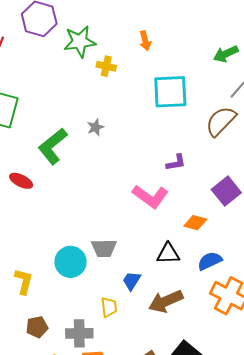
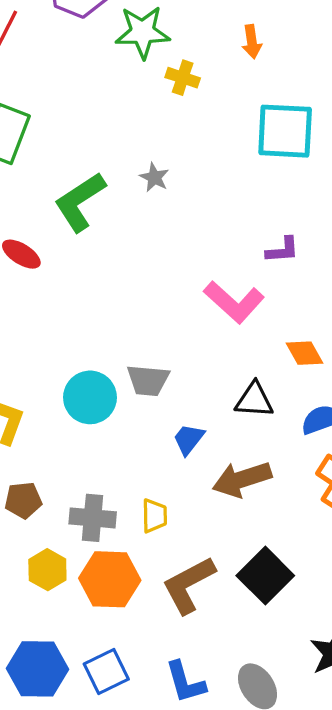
gray star: (95, 127) -> (154, 177), turned -30
orange diamond: (195, 223) -> (304, 353), turned 40
yellow trapezoid: (109, 307) -> (154, 516), moved

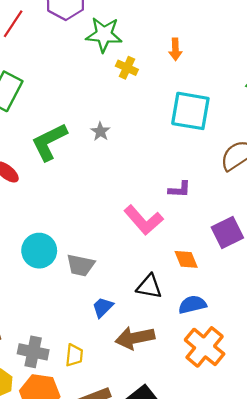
cyan circle: (90, 397) -> (39, 251), moved

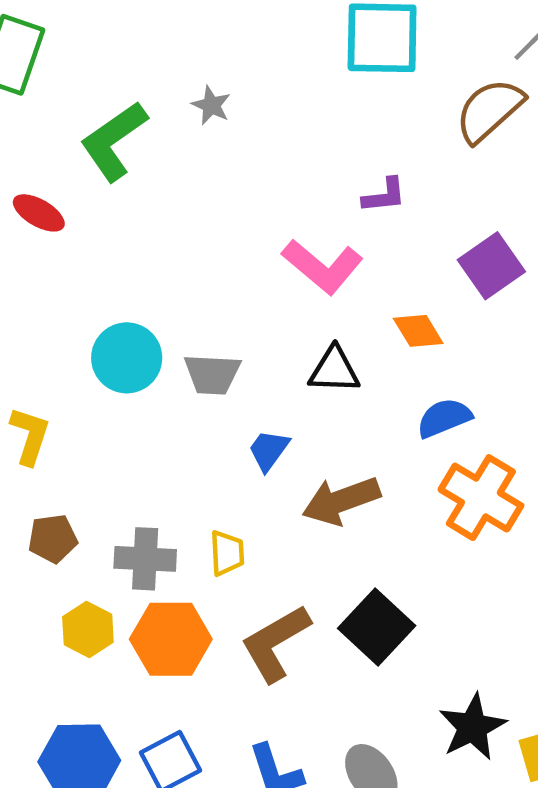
black triangle: (149, 286) -> (334, 370), moved

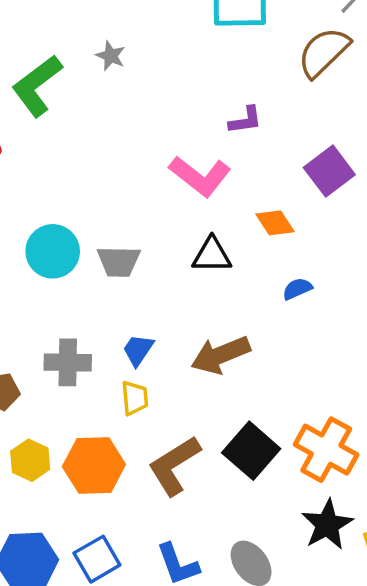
blue semicircle: (444, 418) -> (297, 289), size x0.7
blue trapezoid: (269, 450) -> (138, 350), moved
orange cross: (481, 498) -> (326, 450), moved
gray cross: (145, 559) -> (68, 362), moved

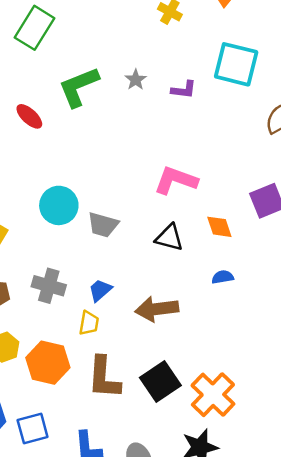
purple L-shape: (245, 120) -> (184, 90), moved
pink L-shape: (200, 176) -> (176, 180), turned 147
brown L-shape: (174, 466) -> (104, 378), turned -69

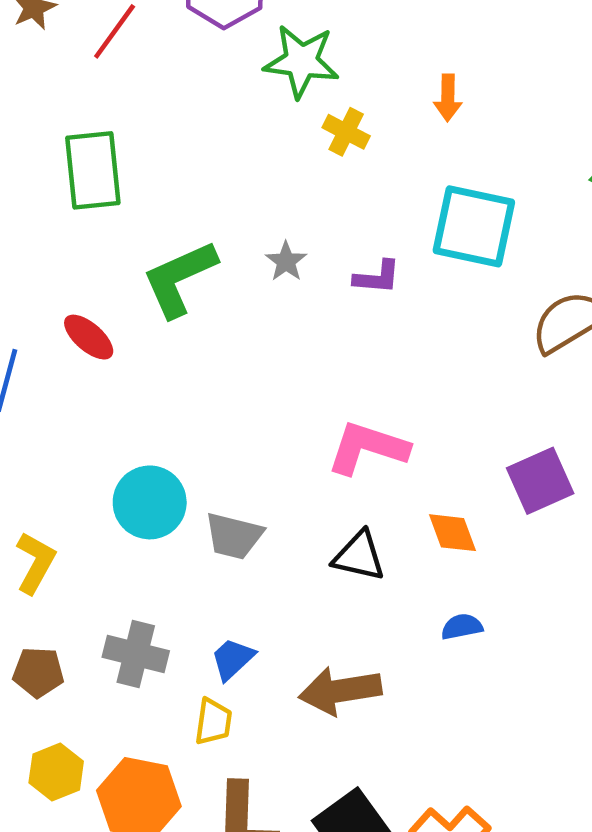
green rectangle: (35, 28) -> (93, 170), turned -36

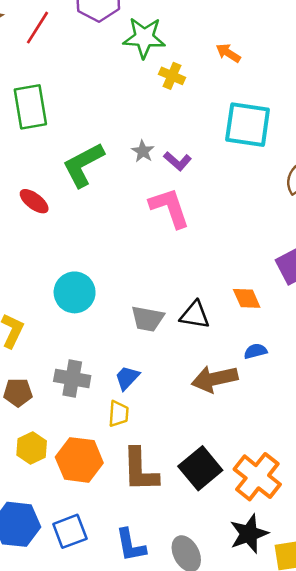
orange arrow: (448, 98) -> (228, 53), turned 125
purple L-shape: (377, 277) -> (178, 161), moved, turned 40
pink L-shape: (368, 448) -> (170, 208), moved, turned 57
gray trapezoid: (234, 536) -> (148, 319), moved
brown arrow: (340, 691) -> (215, 379), moved

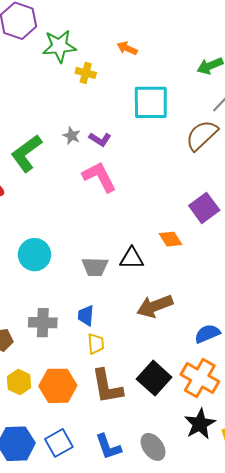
blue semicircle: (255, 351) -> (207, 334), moved, size x1.4
blue trapezoid: (127, 378) -> (86, 316), turned -30
yellow trapezoid: (119, 414) -> (96, 344), moved

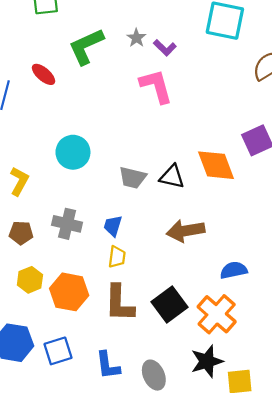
orange diamond: (171, 239) -> (216, 165), size x1.6

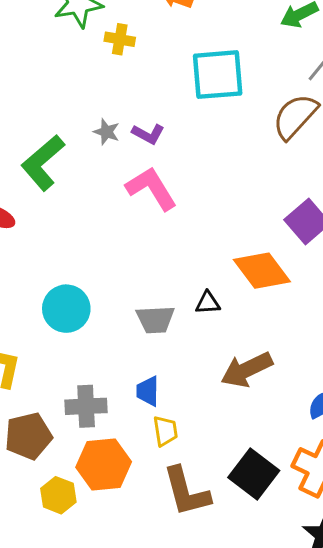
black triangle: (172, 177) -> (208, 303), size x0.7
brown pentagon: (21, 233) -> (28, 436), size x1.4
orange hexagon: (69, 292) -> (104, 464), moved

